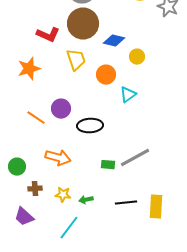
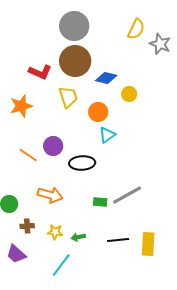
cyan triangle: (128, 95) -> (107, 135), moved

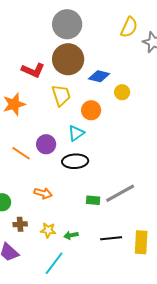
cyan triangle: (107, 135) -> (76, 133), moved
orange arrow: (50, 195) -> (43, 193), size x0.7

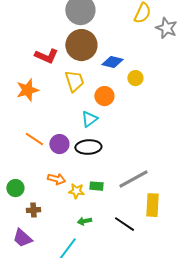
purple circle: (46, 144) -> (59, 144), moved
green rectangle: (93, 200) -> (96, 186), moved
yellow star: (48, 230) -> (76, 191), moved
black line: (111, 238) -> (124, 224), turned 40
yellow rectangle: (141, 242) -> (152, 205), moved

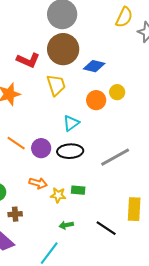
yellow circle: (135, 78) -> (117, 92), moved
orange circle: (104, 96) -> (96, 100), moved
gray line: (133, 179) -> (115, 157), moved

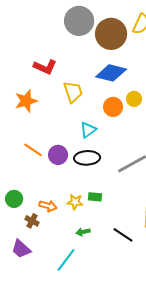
brown circle: (63, 49) -> (111, 34), moved
blue diamond: (94, 66) -> (111, 73), size x1.4
orange arrow: (38, 183) -> (48, 206), moved
brown cross: (15, 214) -> (32, 221), turned 32

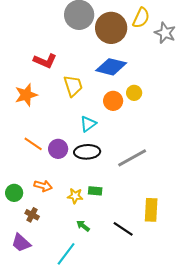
orange arrow: (48, 206) -> (43, 186), moved
green arrow: (83, 232) -> (83, 226), turned 48

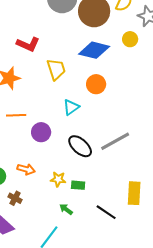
yellow circle: (134, 93) -> (130, 39), moved
orange line: (33, 144) -> (16, 115), moved, turned -36
black ellipse: (87, 152) -> (80, 146), moved, turned 45
green rectangle: (95, 191) -> (78, 185), moved

